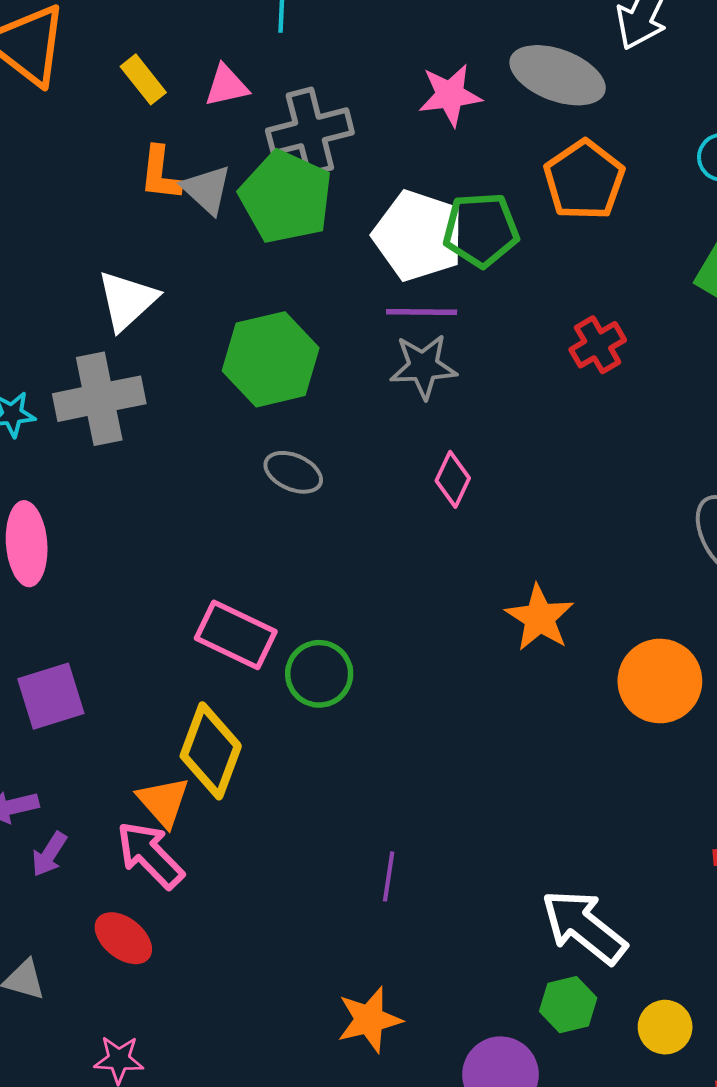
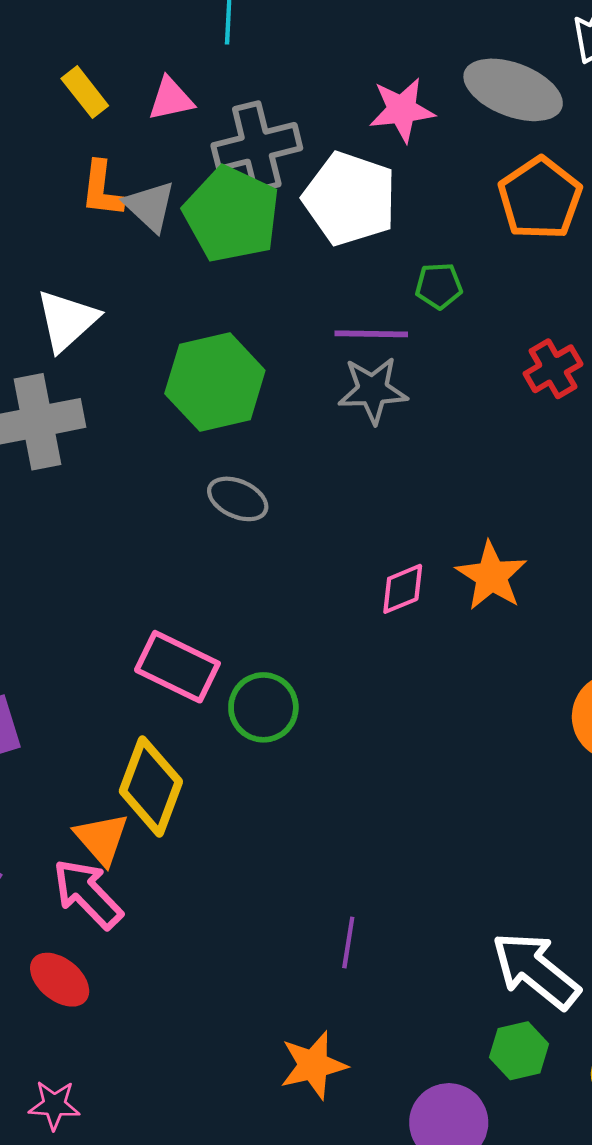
green pentagon: (481, 230) -> (439, 286), moved, size x0.6
white pentagon: (418, 236) -> (350, 199), moved
pink diamond: (453, 479) -> (403, 589), moved, turned 42
orange star: (540, 618) -> (491, 576), moved
purple line: (389, 876) -> (348, 943), moved

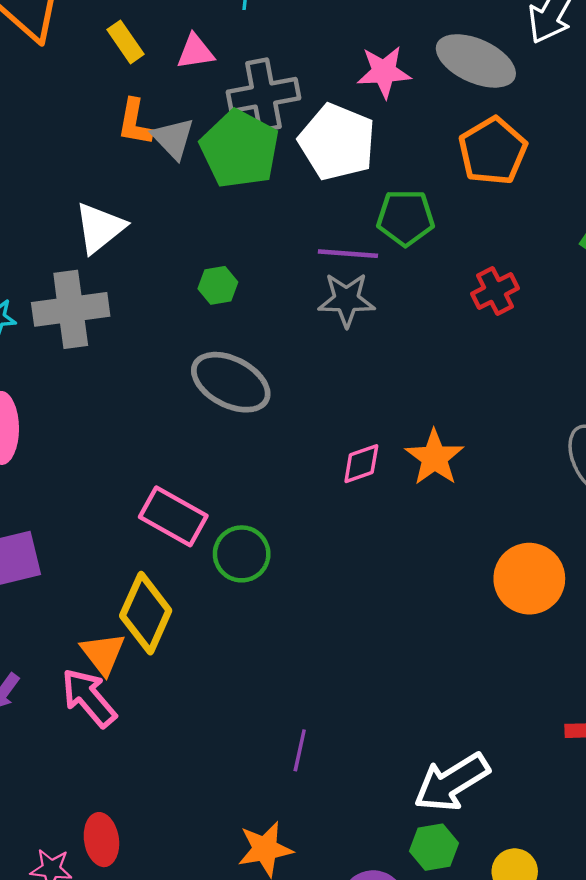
green pentagon: (439, 286) -> (406, 218), size x1.5
green hexagon: (215, 382) -> (218, 285), size x0.5
gray ellipse: (238, 499) -> (231, 382), size x1.6
white arrow: (536, 970) -> (452, 782), turned -74
red ellipse: (60, 980) -> (101, 840), moved, turned 39

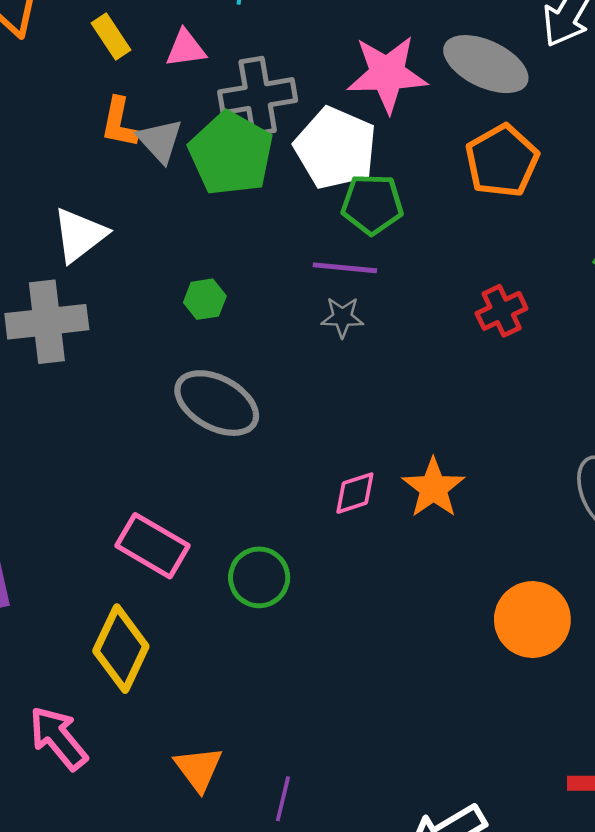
pink star: (384, 72) -> (387, 74), size x1.4
green pentagon: (406, 218) -> (372, 204), moved
gray star: (346, 300) -> (342, 317), size x0.7
green circle: (242, 554) -> (259, 577), moved
orange triangle: (103, 653) -> (198, 769), moved

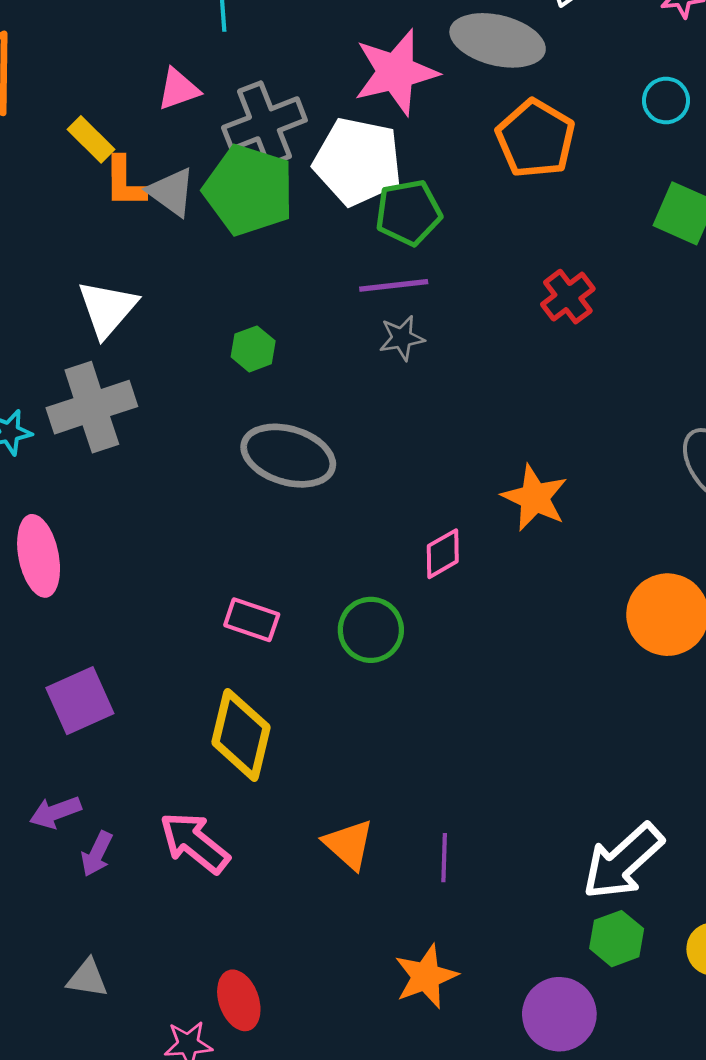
yellow rectangle: (111, 36) -> (91, 139), moved
pink diamond: (355, 493) -> (443, 554), moved
pink rectangle: (152, 546) -> (252, 620), size x0.7

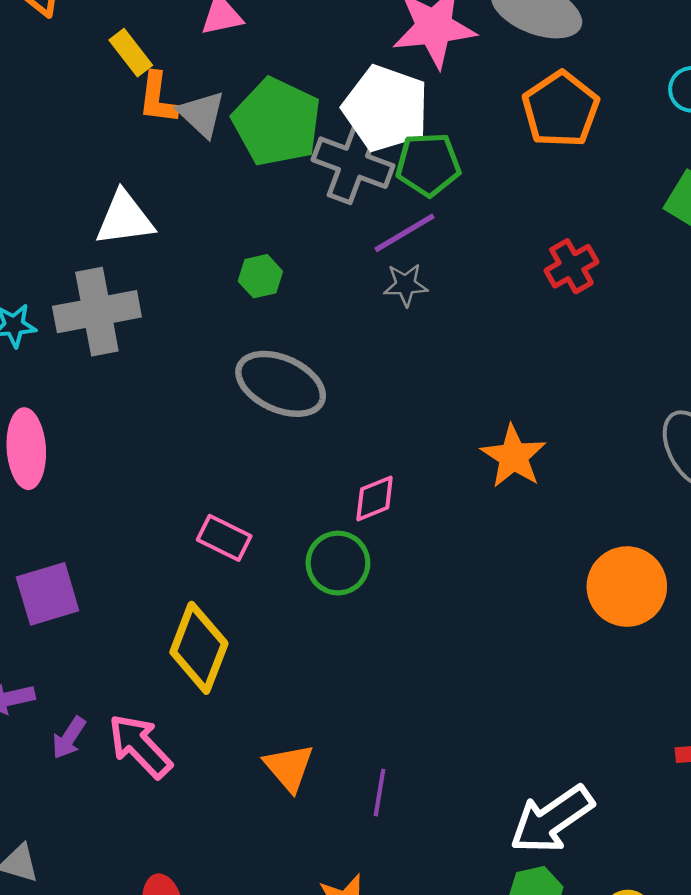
gray cross: (264, 124) -> (353, 163), moved, turned 34
purple line: (394, 285) -> (404, 233), turned -32
white triangle: (107, 309) -> (125, 219), turned 34
pink diamond: (443, 554) -> (375, 498), moved
purple arrow: (97, 854) -> (69, 738), moved

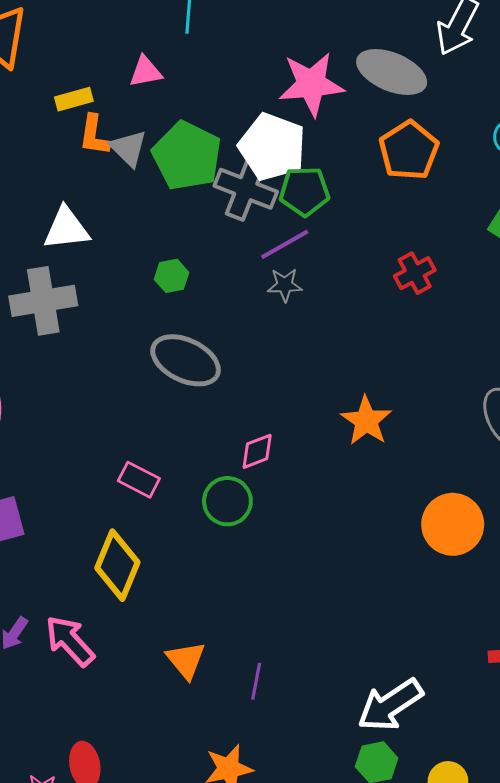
yellow rectangle: (131, 53) -> (74, 99), turned -69

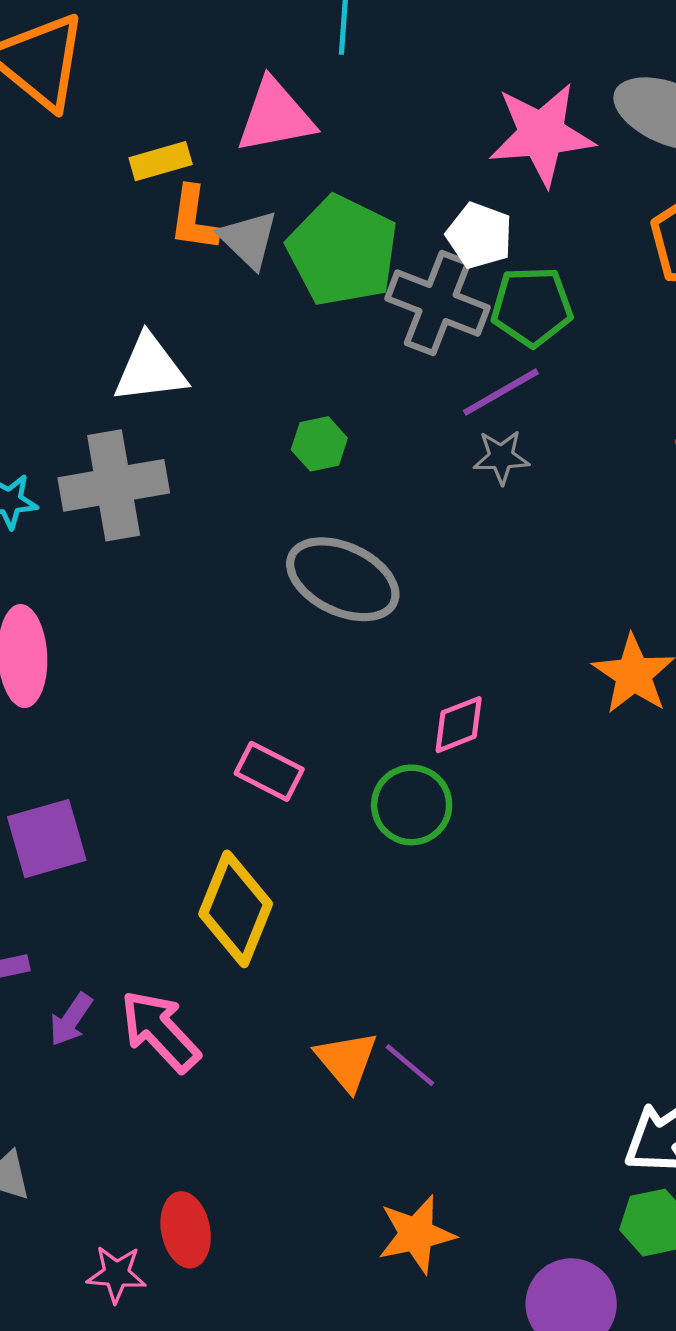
pink triangle: (146, 72) -> (275, 116), size x1.5
white pentagon: (272, 147) -> (479, 236), size x0.6
purple line: (256, 681) -> (410, 1065), moved, turned -60

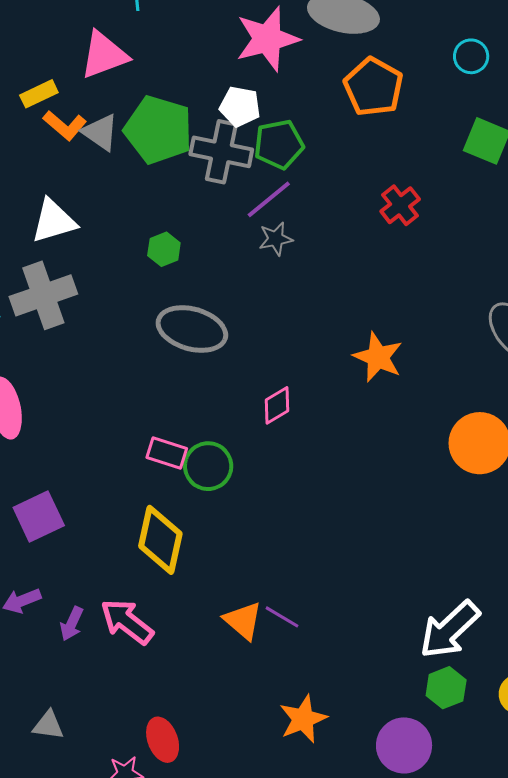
orange L-shape: (194, 219) -> (65, 125), turned -48
green circle: (412, 805) -> (208, 466), moved

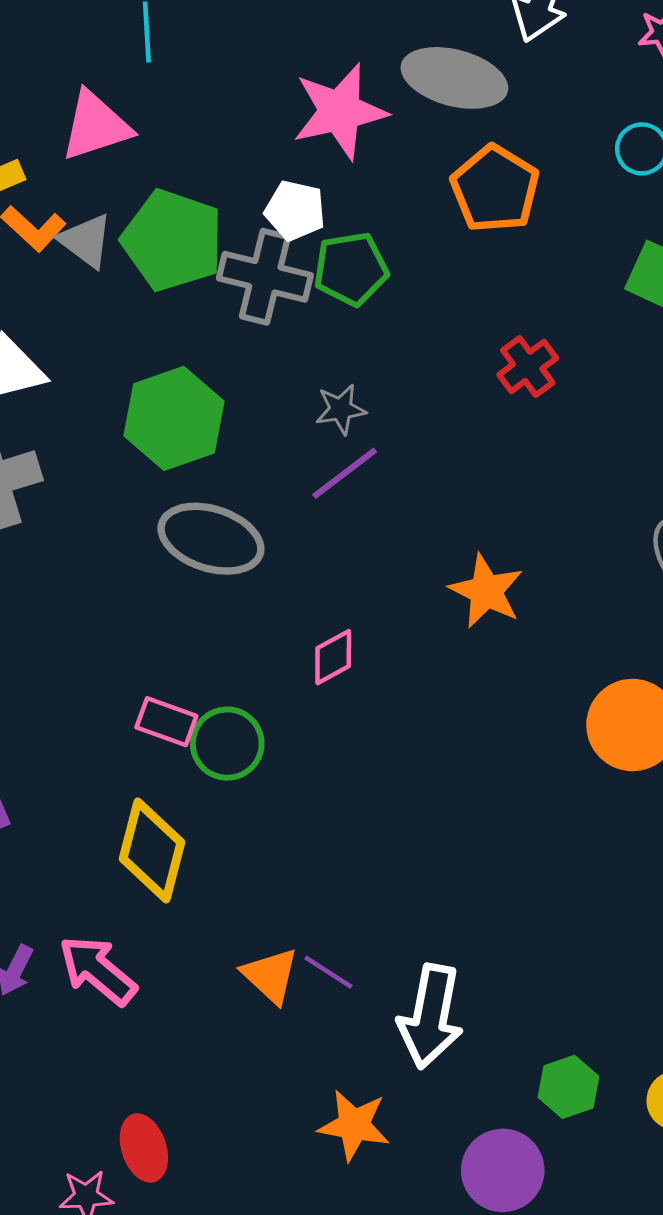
purple line: (269, 199) -> (345, 473), moved
green hexagon: (164, 249) -> (174, 418), size x2.0
white arrow: (450, 630) -> (431, 1016), moved, turned -38
orange star: (303, 719) -> (354, 1125), turned 30

